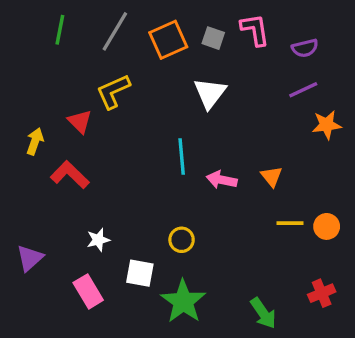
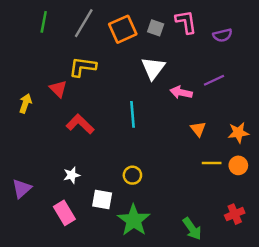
purple line: (303, 90) -> (214, 80), moved
yellow L-shape: (113, 91) -> (83, 67), turned 32
orange star: (327, 125) -> (238, 133), moved
red L-shape: (70, 175) -> (80, 124), moved
pink arrow: (222, 180) -> (181, 92), moved

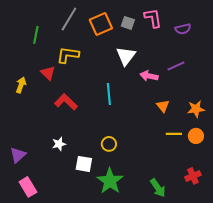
green line: (44, 22) -> (36, 35), moved
pink rectangle: (64, 213) -> (28, 187), moved

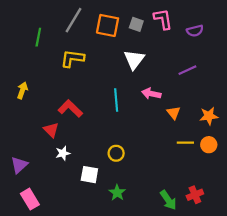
orange square: (101, 24) -> (108, 25), turned 35
red triangle: (48, 73) -> (51, 130), moved
pink arrow: (149, 76) -> (151, 94), moved
red cross: (193, 176) -> (195, 195), moved
green star: (110, 181) -> (117, 193), size x0.6

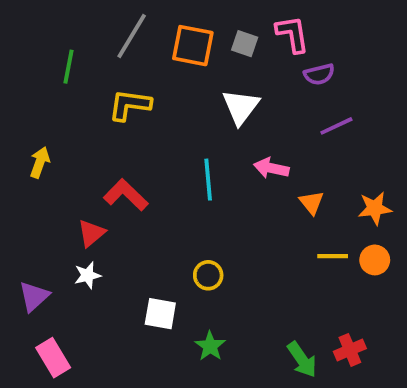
purple semicircle: (195, 31) -> (319, 74), moved
red triangle: (51, 130) -> (91, 233), turned 35
white star: (63, 153) -> (88, 275), moved

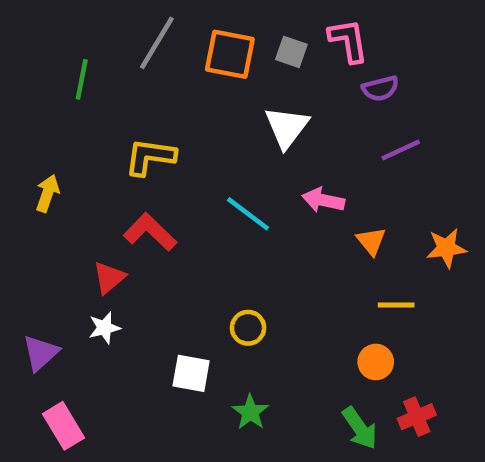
yellow L-shape: (130, 105) -> (150, 157), moved
cyan line: (208, 180) -> (248, 214), turned -48
orange circle: (375, 260) -> (376, 362), moved

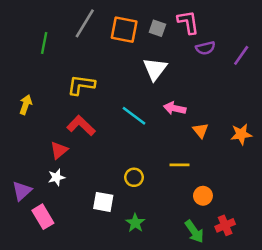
purple line: (401, 150) -> (241, 55), moved, turned -30
yellow line: (396, 305) -> (180, 165), moved
pink rectangle: (63, 426) -> (43, 217), moved

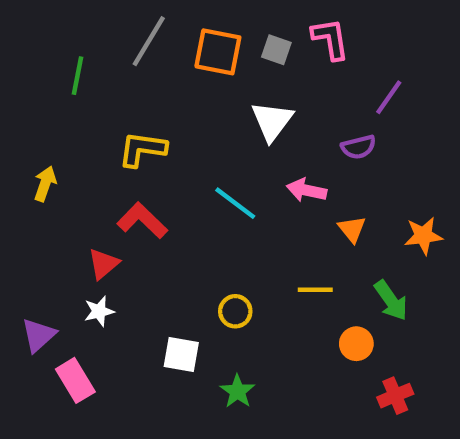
purple semicircle: (205, 48) -> (358, 147), moved
purple line: (241, 55) -> (389, 97), moved
green arrow: (194, 231) -> (391, 300), moved

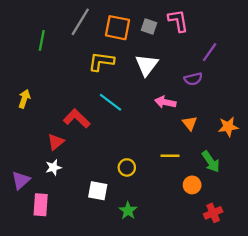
yellow L-shape: (142, 149) -> (101, 61), moved
cyan line: (235, 203) -> (111, 102), moved
pink rectangle: (75, 380) -> (41, 205), turned 35

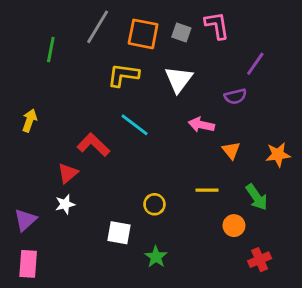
pink rectangle: (41, 205) -> (28, 264), moved

